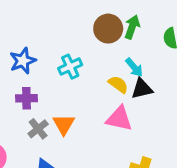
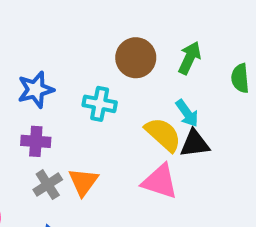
brown circle: (108, 29) -> (136, 58), moved
cyan cross: (70, 67) -> (100, 104), turned 30
yellow semicircle: (118, 84) -> (163, 134), size x1.4

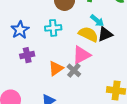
pink triangle: (160, 181) -> (81, 55), moved, turned -30
orange triangle: (83, 182) -> (56, 68), turned 35
gray cross: (48, 185) -> (74, 70), moved

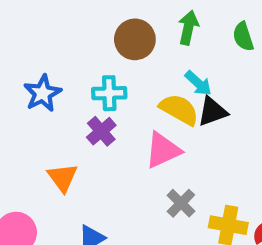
purple cross: (27, 55) -> (101, 131), moved, turned -32
orange triangle: (56, 68) -> (63, 177), moved, turned -35
gray cross: (74, 70) -> (181, 203), moved

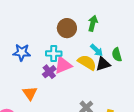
green semicircle: (243, 37) -> (117, 55), moved
blue star: (43, 93) -> (22, 52), turned 30
pink triangle: (163, 150) -> (63, 65), moved

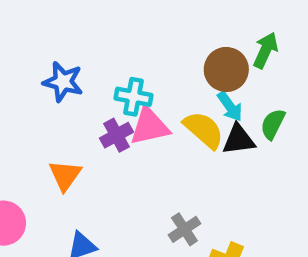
green arrow: (93, 23) -> (265, 50), moved
brown circle: (67, 28) -> (226, 69), moved
green semicircle: (117, 55) -> (273, 124), turned 32

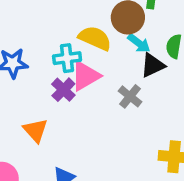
yellow semicircle: (204, 130) -> (95, 38), moved
gray cross: (184, 229) -> (130, 96), moved

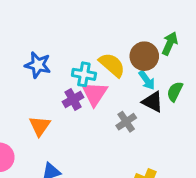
black triangle: (153, 65) -> (153, 102), turned 35
pink triangle: (85, 76) -> (95, 94), turned -44

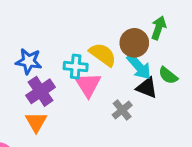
cyan arrow: (147, 80) -> (139, 67), size x1.4
green semicircle: (175, 92) -> (168, 75), turned -72
purple cross: (73, 99) -> (41, 91), moved, size x1.4

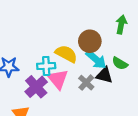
green arrow: (159, 28) -> (121, 25), moved
purple cross: (41, 91) -> (36, 87), moved
gray cross: (122, 110) -> (86, 83), moved

